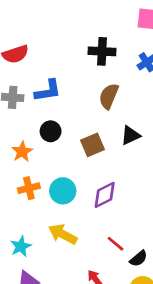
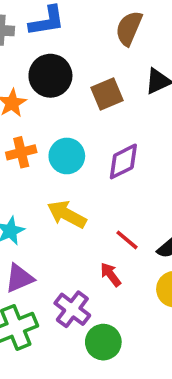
black circle: (51, 131) -> (50, 76), size x1.5
red line: (116, 244) -> (127, 240), moved

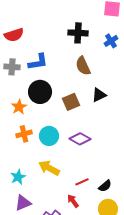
brown semicircle: (129, 28) -> (83, 66), turned -48
purple diamond: (123, 161) -> (80, 139), turned 55
red line: (127, 240) -> (82, 182), turned -64

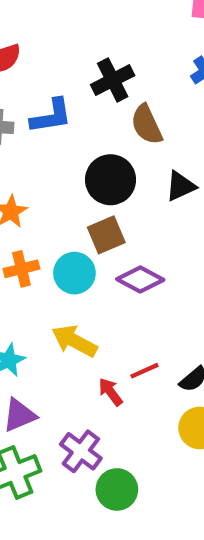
black cross: (78, 33) -> (113, 80), moved, turned -30
black circle: (40, 92) -> (111, 180), moved
brown square: (71, 102) -> (106, 235), moved
red arrow: (73, 201) -> (111, 392), moved

